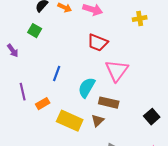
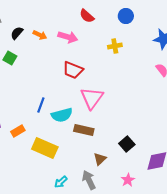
blue line: (57, 74) -> (41, 105), moved
cyan semicircle: (87, 88) -> (62, 115), turned -135
brown triangle: (98, 121) -> (100, 159), moved

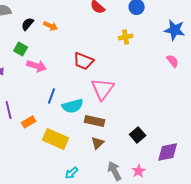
pink arrow: (68, 37) -> (37, 66), moved
brown triangle: (100, 159) -> (98, 143), moved
gray arrow: (89, 180) -> (115, 171), moved

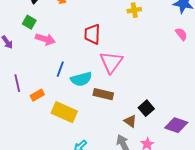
red trapezoid: (84, 61) -> (92, 34), turned 70
brown triangle: (98, 143) -> (130, 121), moved, turned -40
purple diamond: (168, 152) -> (176, 125), turned 30

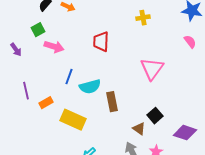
green square: (29, 22) -> (38, 30), turned 32
pink triangle: (111, 62) -> (152, 69), moved
brown rectangle: (103, 94) -> (112, 102), turned 66

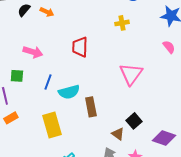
green square: (38, 30) -> (17, 76), moved, turned 32
orange rectangle: (46, 103) -> (11, 118), moved
yellow rectangle: (73, 120) -> (52, 125), turned 50

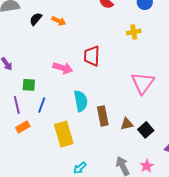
pink arrow: (33, 52) -> (63, 68), moved
blue line: (48, 82) -> (42, 105), moved
cyan semicircle: (69, 92) -> (81, 101), turned -85
brown triangle: (118, 134) -> (127, 124), moved, turned -48

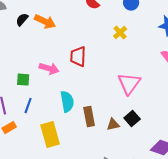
orange arrow: (59, 21) -> (45, 22), size x1.5
yellow cross: (134, 32) -> (120, 33), turned -32
green square: (29, 85) -> (23, 80), moved
black square: (146, 130) -> (132, 119), moved

